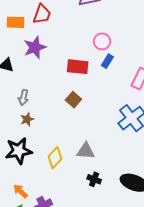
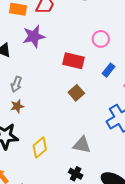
blue rectangle: (107, 61) -> (108, 70), moved
brown square: (73, 100) -> (76, 93), moved
gray triangle: (86, 151) -> (82, 145), moved

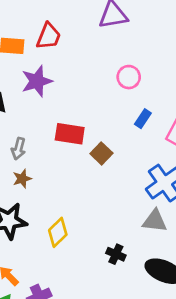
red rectangle: (74, 61) -> (70, 134), moved
gray triangle: (82, 145) -> (155, 221), moved
black cross: (76, 174) -> (116, 254), moved

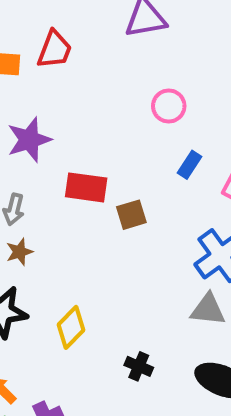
purple star: (37, 81) -> (29, 140), moved
brown square: (101, 153) -> (131, 215), turned 30
black cross: (116, 254) -> (139, 366), moved

